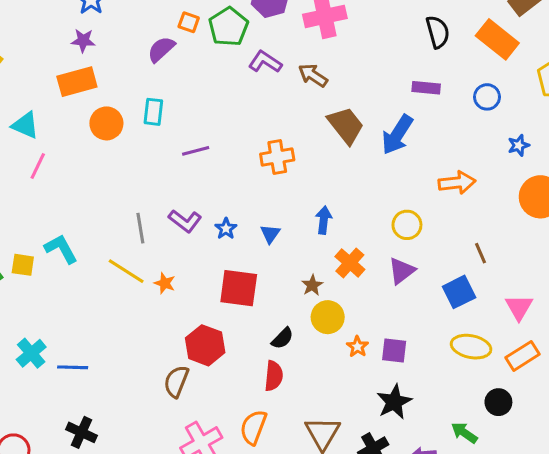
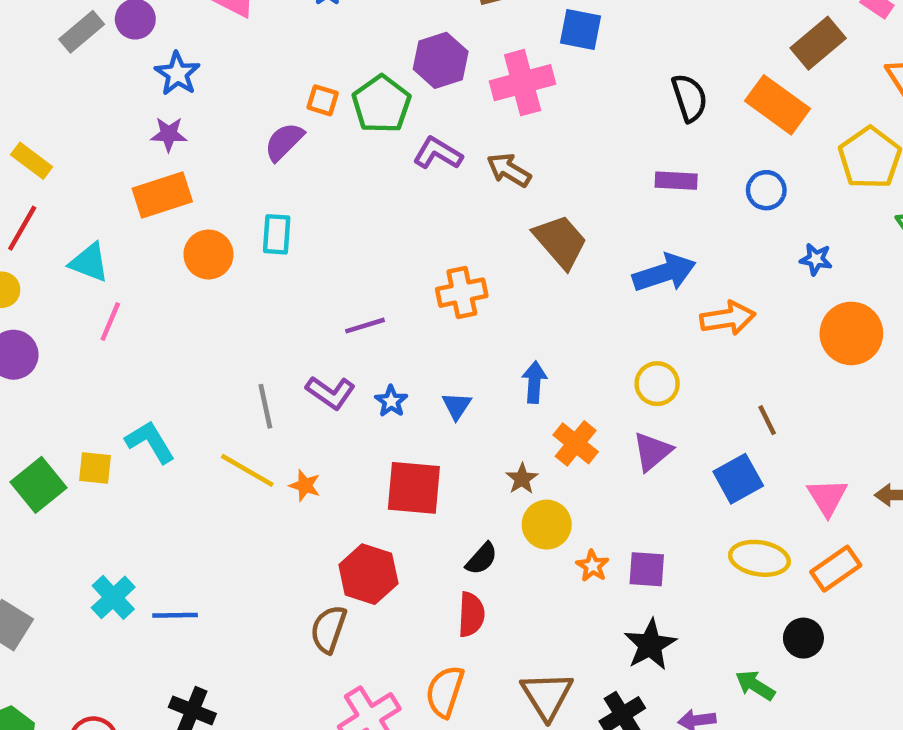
blue arrow: (397, 135) -> (664, 273), moved, turned -138
blue star: (519, 145) -> (816, 259), turned 30
purple line: (196, 151) -> (365, 326), moved

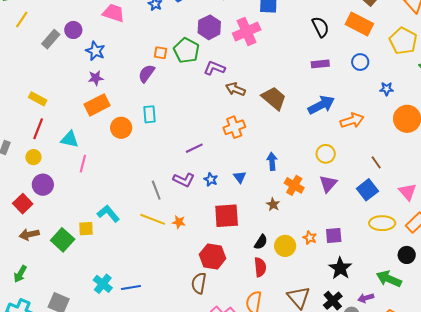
brown arrow: (509, 170) -> (235, 89), moved
yellow circle: (547, 525) -> (285, 246), moved
green arrow: (755, 685) -> (389, 279), size x1.4

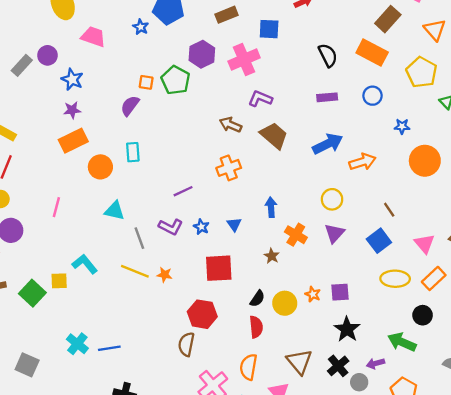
purple L-shape: (214, 68) -> (260, 99), moved
cyan triangle: (70, 139) -> (114, 211), moved

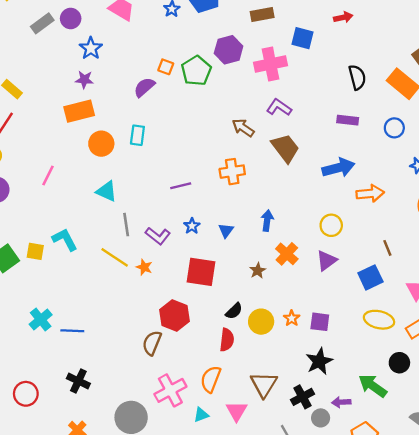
purple L-shape: (171, 227) -> (158, 236), moved

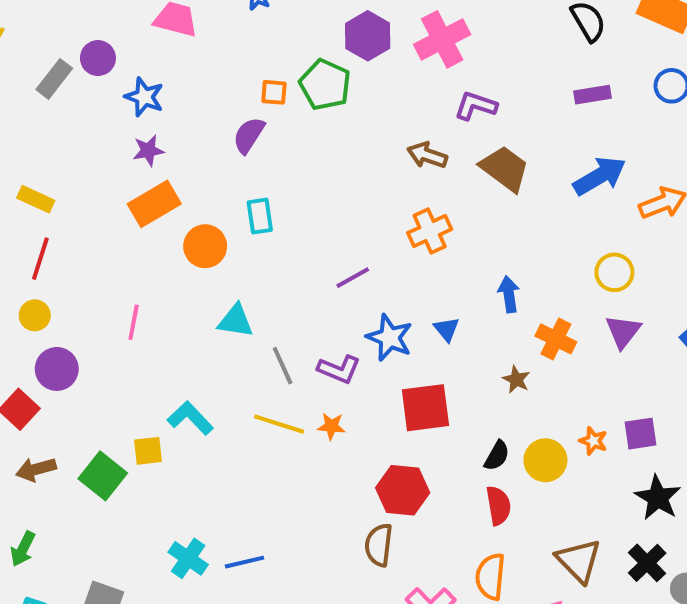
blue star: (192, 226) -> (390, 338), size x1.6

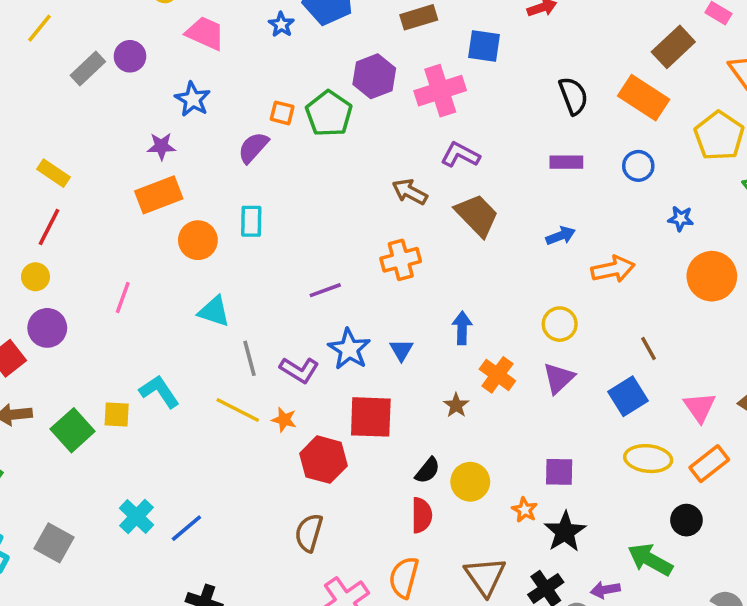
blue star: (144, 97) -> (193, 99), moved
blue arrow: (600, 176) -> (561, 236), size x0.6
orange star: (593, 441) -> (525, 510), moved
red hexagon: (403, 490) -> (323, 460), moved
blue line: (245, 562) -> (186, 528), turned -36

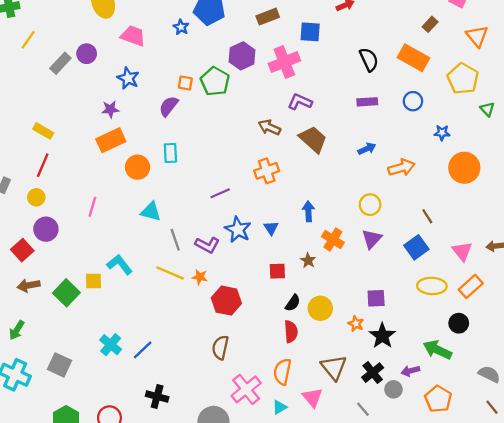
brown rectangle: (673, 47) -> (430, 24), size x0.6
red square: (371, 417) -> (277, 271), moved, size x0.6

